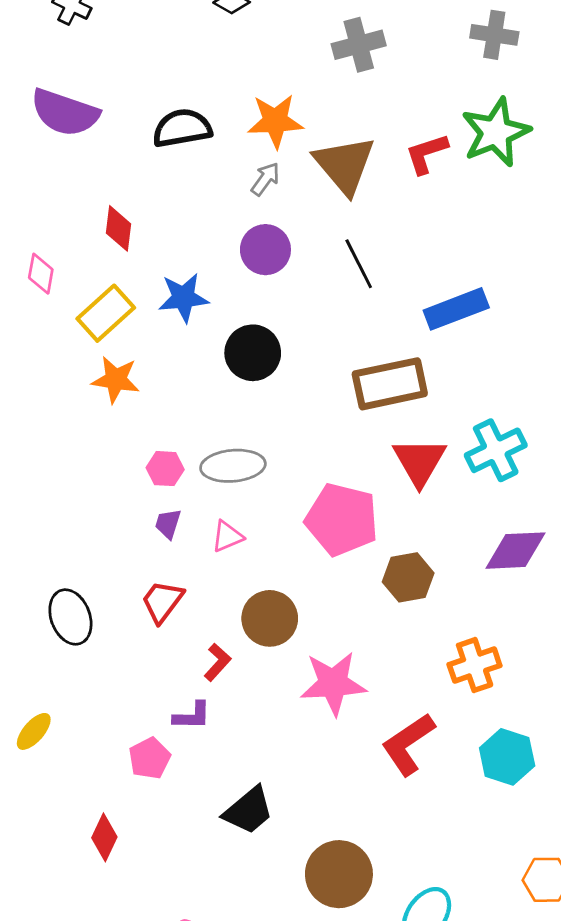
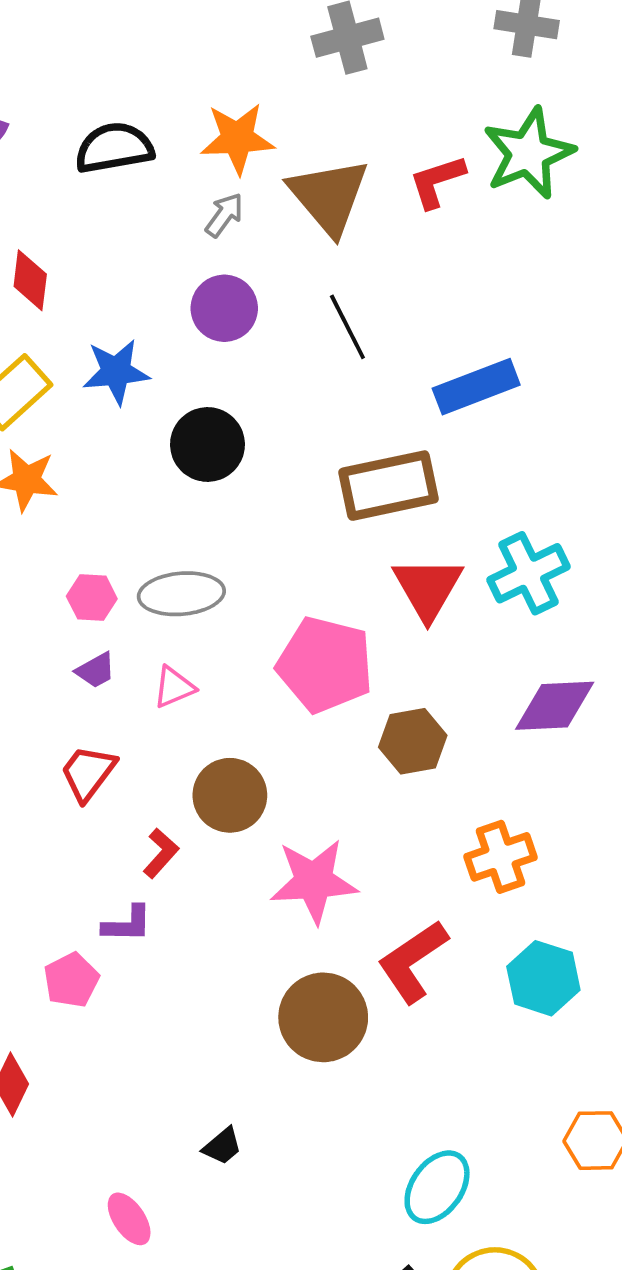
purple trapezoid: (168, 524) -> (96, 670), turned -136
black trapezoid: (248, 811) -> (222, 1146), moved, size x0.6
brown circle: (339, 874) -> (323, 1017), moved

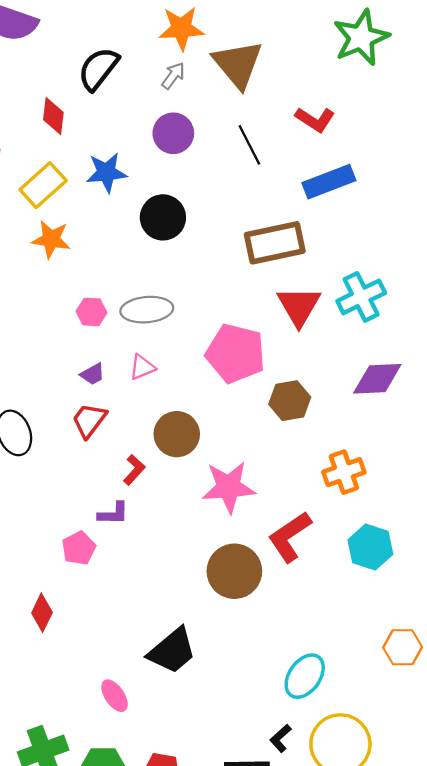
black semicircle: (114, 148) -> (98, 69), moved, turned -42
red L-shape: (437, 181) -> (315, 119), moved, turned -129
purple trapezoid: (96, 670) -> (93, 374), moved
black trapezoid: (222, 1146) -> (172, 651), size x2.0

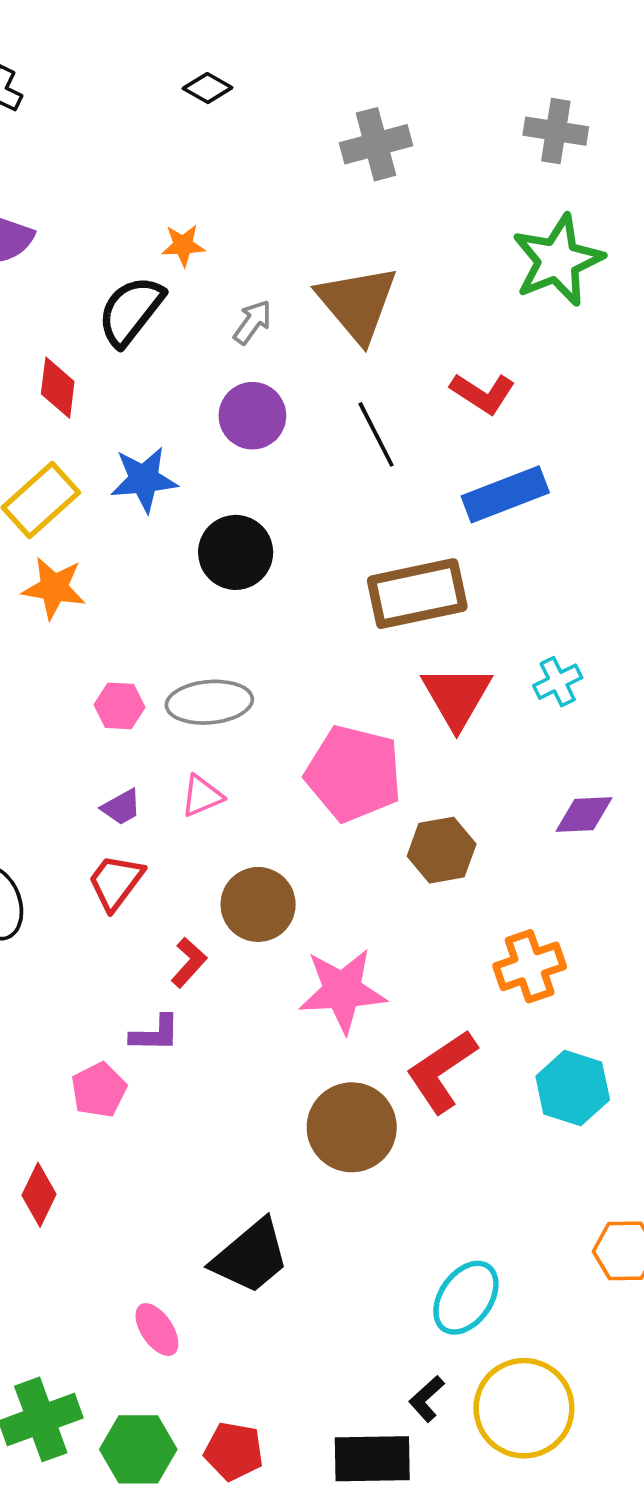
orange star: (181, 28) -> (183, 245), moved, size x0.6
cyan cross: (361, 297) -> (558, 682), size x0.6
purple diamond: (377, 379) -> (584, 815), size x0.7

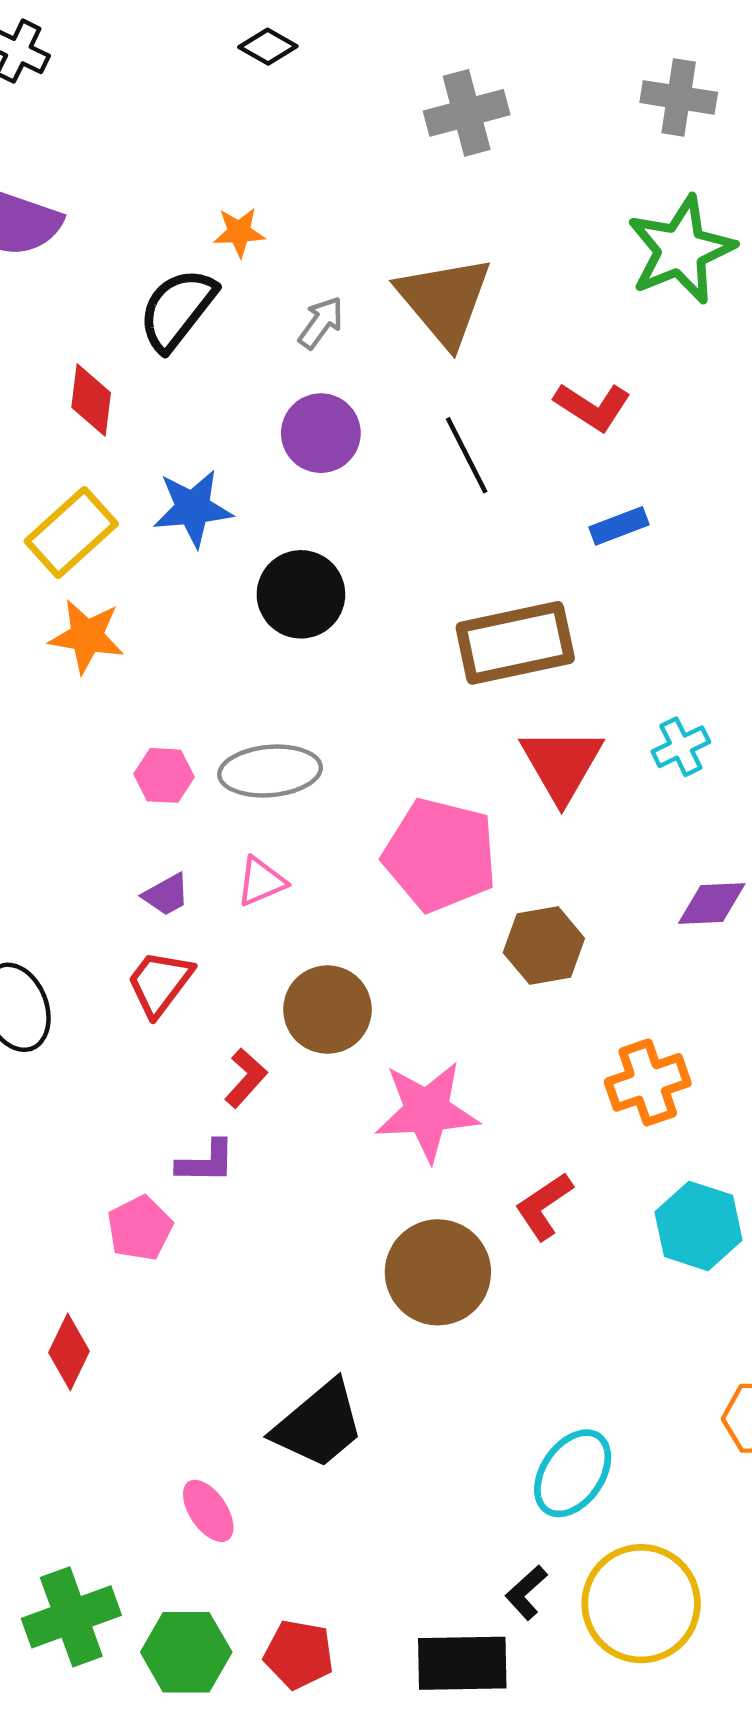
blue rectangle: (505, 494) -> (619, 526), size x0.6
red L-shape: (442, 1071) -> (544, 1206), size x0.7

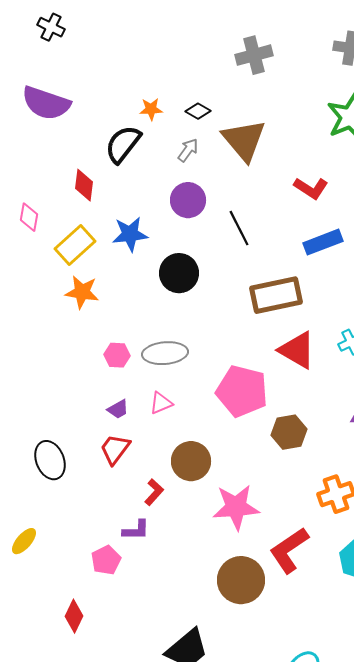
black diamond: (268, 47) -> (198, 111), moved
black line: (467, 455) -> (239, 228), moved
blue rectangle: (619, 526) -> (323, 242), size x1.5
red triangle: (562, 764) -> (297, 350), turned -30
red L-shape: (544, 1206) -> (289, 550), size x1.5

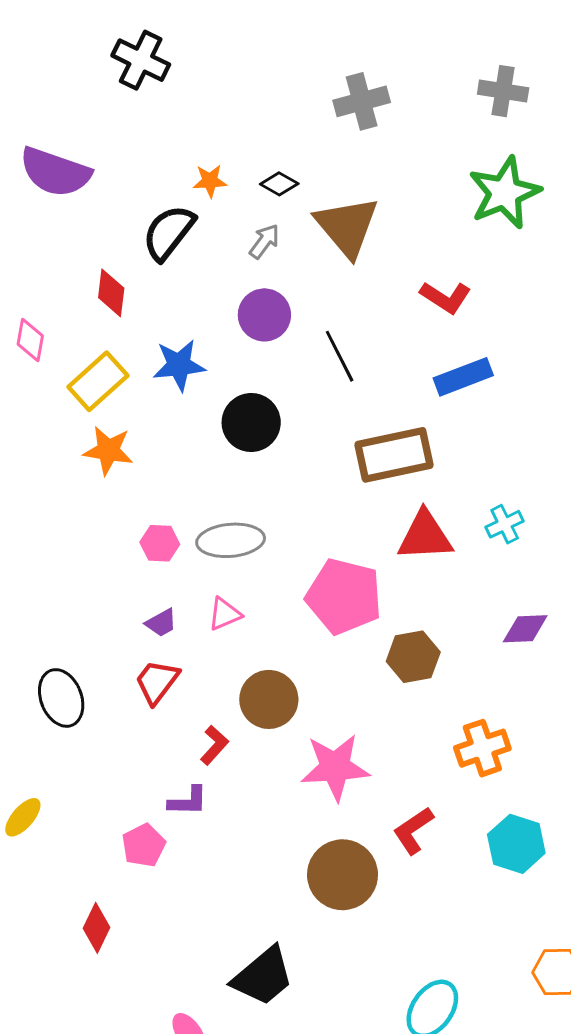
black cross: (51, 27) -> (141, 60), moved, size x1.4
red triangle: (297, 350) -> (425, 536), turned -33
red L-shape: (289, 550) -> (413, 831), size x0.7

